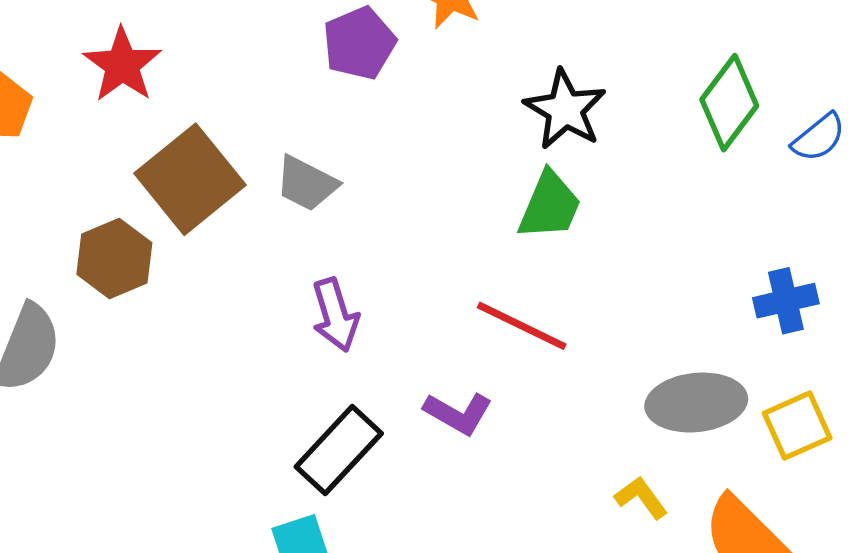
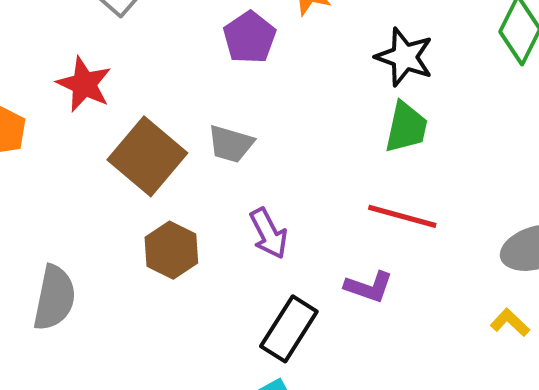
brown hexagon: (114, 259) -> (171, 250), moved

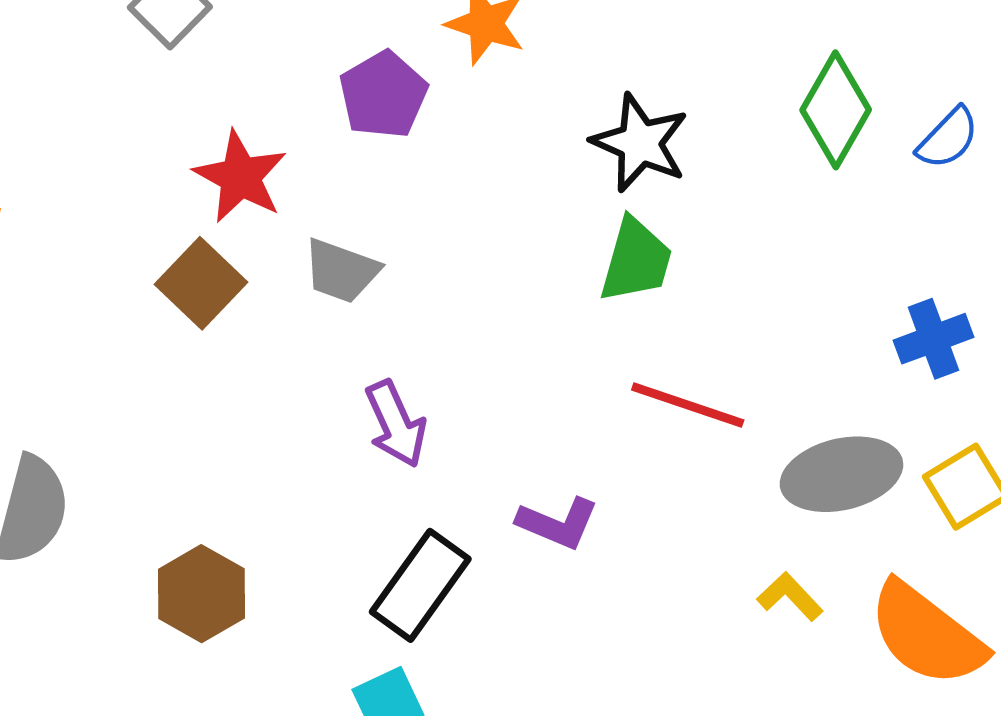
red star: (84, 84) -> (240, 177), moved
brown square: (147, 156) -> (201, 283), size x0.7
red line: (402, 216) -> (688, 405), moved
brown hexagon: (171, 250) -> (201, 594), moved

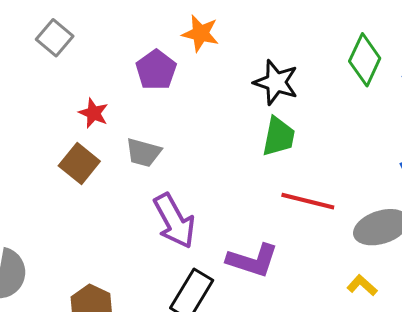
red star: (240, 177) -> (93, 113), size x0.7
purple arrow: (396, 424) -> (174, 221), size x1.4
purple L-shape: (558, 523) -> (253, 260), size x1.4

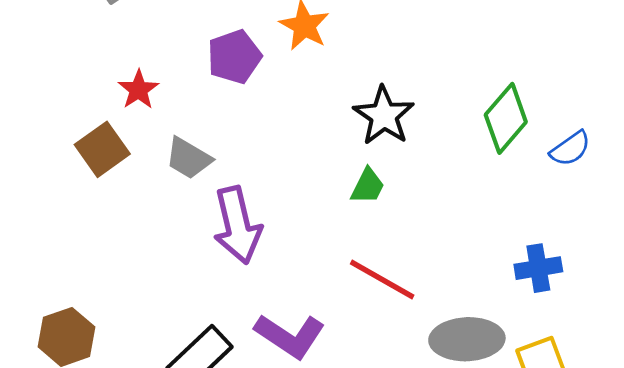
green trapezoid: (279, 137) -> (368, 186), size x0.7
purple arrow: (174, 221) -> (237, 225), moved

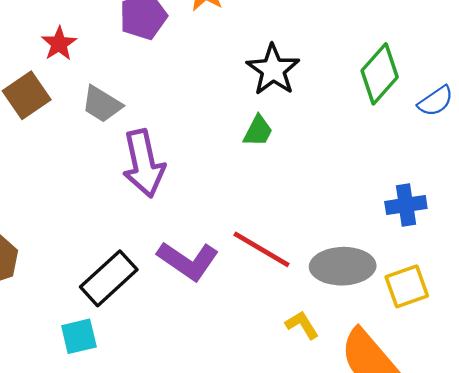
red line: (382, 279) -> (262, 249), moved

